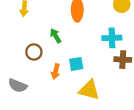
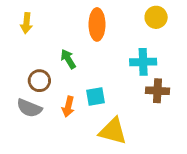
gray semicircle: (18, 86) -> (29, 108), moved

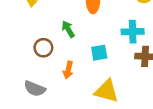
cyan square: (96, 97) -> (99, 53), moved
gray semicircle: (29, 108) -> (35, 89), moved

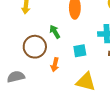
brown circle: (43, 48) -> (35, 47), size x1.5
gray semicircle: (35, 89) -> (16, 77), moved, turned 144

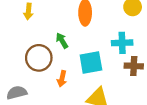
cyan square: (80, 51) -> (91, 62), size x1.5

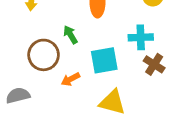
brown cross: (134, 66) -> (154, 64), turned 30
orange arrow: (62, 79) -> (71, 79), turned 49

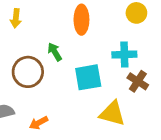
orange arrow: (71, 79) -> (39, 123), moved
yellow triangle: (112, 102) -> (112, 113), moved

